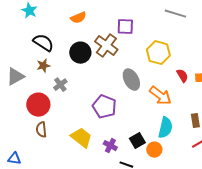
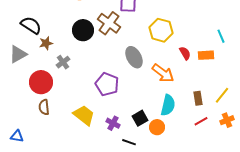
black semicircle: (43, 43) -> (31, 25), moved

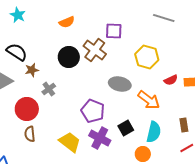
red semicircle: (185, 53) -> (171, 80), turned 96
gray ellipse: (134, 57) -> (120, 84), turned -50
black square: (140, 118) -> (126, 128), moved
purple cross: (113, 123) -> (100, 138), moved, size x1.5

